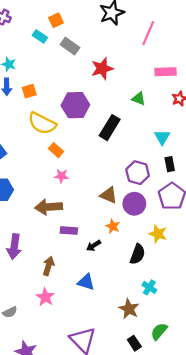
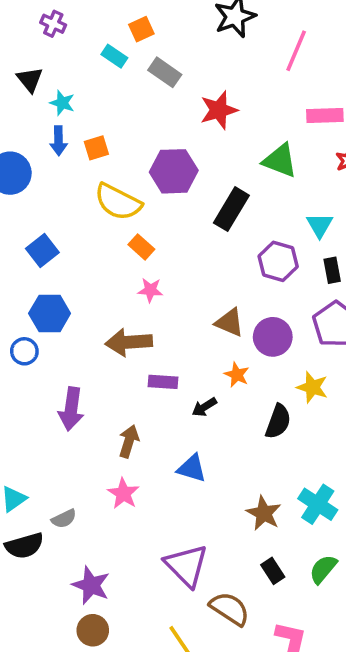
green triangle: (139, 99) -> (280, 161), size x1.5
purple hexagon: (138, 173) -> (278, 261), moved
cyan cross: (149, 287) -> (318, 504), moved, size x1.5
green semicircle: (159, 331) -> (323, 569), moved

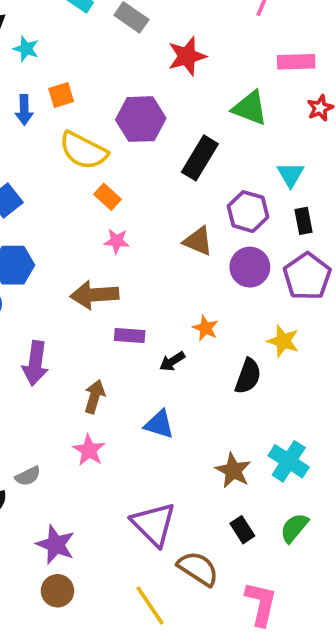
blue arrow: (59, 141) -> (24, 110), moved
brown triangle: (230, 322) -> (198, 241), moved
purple circle: (273, 337) -> (250, 267), moved

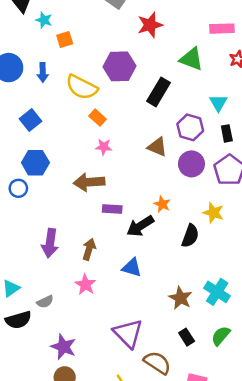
orange square: (61, 95) -> (65, 40), moved
blue arrow: (24, 110) -> (43, 72), moved
black arrow: (172, 361) -> (140, 226), size x1.6
purple arrow: (35, 363) -> (50, 243), moved

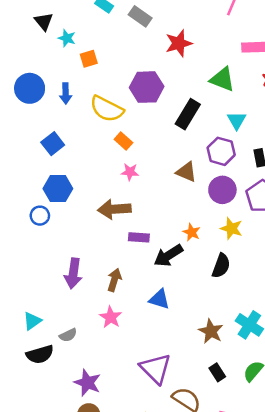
cyan triangle: (218, 103) -> (237, 120), moved
yellow star: (213, 213) -> (231, 228), moved

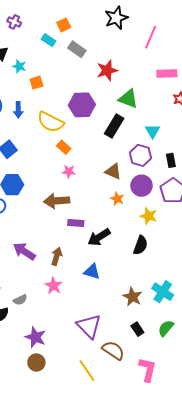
green triangle: (222, 79) -> (128, 99), moved
orange star: (192, 232) -> (117, 199), moved
purple arrow: (73, 273) -> (24, 251), turned 115

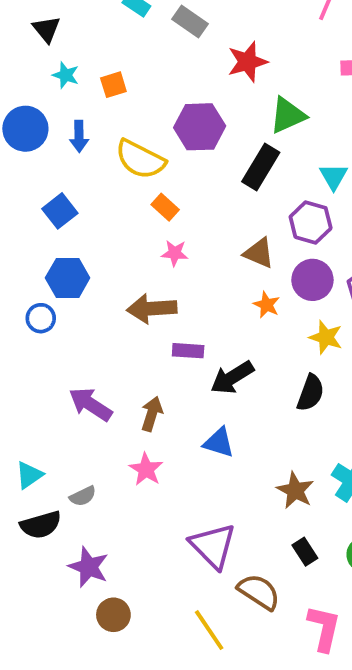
cyan star: (19, 66) -> (66, 75), moved
green triangle: (128, 99) -> (288, 115), turned -45
purple star: (35, 337) -> (89, 567), moved

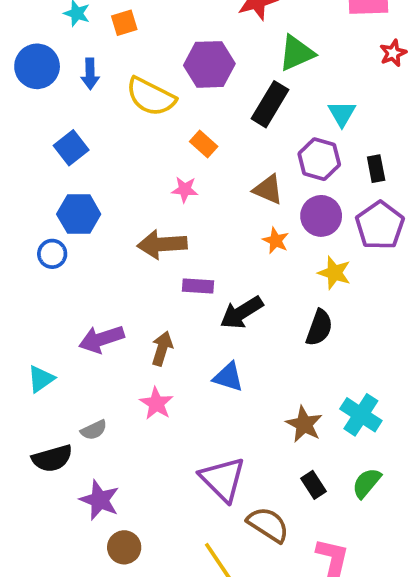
orange rectangle: (165, 207) -> (204, 144), moved
purple arrow: (90, 404) -> (101, 339), turned -51
cyan triangle: (29, 475) -> (41, 379), moved

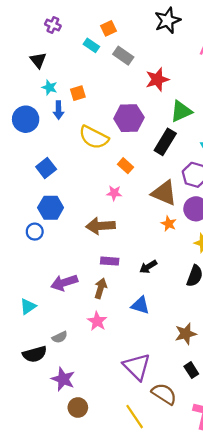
blue arrow: (90, 74) -> (59, 110), moved
brown triangle: (268, 189) -> (164, 193), size x1.4
purple rectangle: (198, 286) -> (110, 261), moved
black arrow: (242, 313) -> (148, 267), size x0.7
brown star: (304, 424) -> (186, 334), turned 30

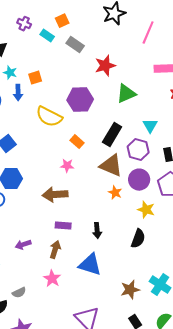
purple cross: (53, 25) -> (24, 24), moved
black rectangle: (165, 142) -> (112, 135), moved
black arrow: (148, 267) -> (97, 231), turned -63
purple arrow: (64, 283) -> (23, 245), size x0.7
blue triangle: (140, 305) -> (90, 265), size x1.4

